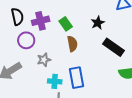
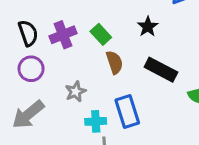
purple circle: (26, 40) -> (31, 69), moved
black rectangle: (113, 47) -> (161, 70), moved

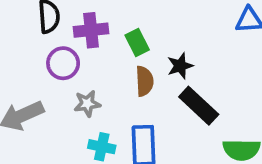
black star: (148, 27) -> (180, 66), moved
purple circle: (31, 69) -> (63, 63), moved

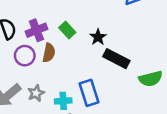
brown semicircle: (144, 81) -> (49, 53), moved, turned 30
gray star: (87, 104) -> (36, 93), moved

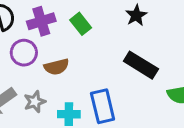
black star: (98, 37) -> (136, 15), moved
brown semicircle: (49, 53) -> (57, 67), moved, turned 60

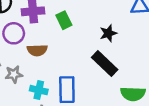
black star: (136, 15) -> (108, 33), moved

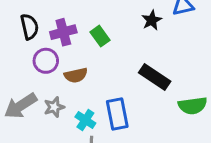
black star: (108, 33) -> (152, 20), moved
cyan cross: (39, 90) -> (85, 120), turned 30

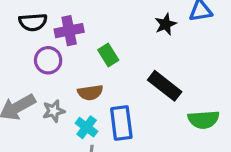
black semicircle: (29, 27) -> (33, 22), turned 95
green rectangle: (100, 36) -> (108, 55), moved
brown semicircle: (76, 75) -> (90, 93), moved

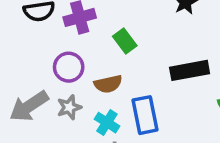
purple circle: (48, 60) -> (69, 67), moved
black rectangle: (165, 86) -> (190, 70), turned -44

